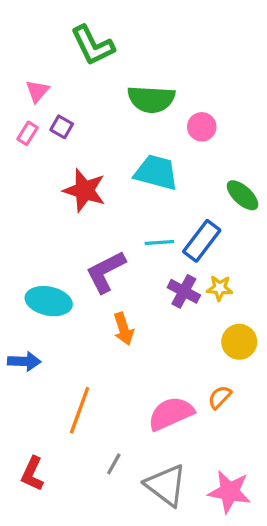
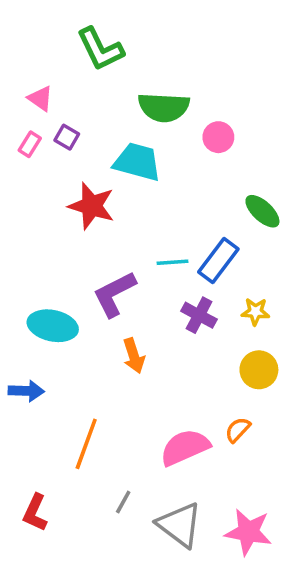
pink triangle: (37, 91) -> (40, 98), turned -35
cyan trapezoid: (156, 172) -> (137, 162), moved
yellow star: (220, 288) -> (255, 312), moved

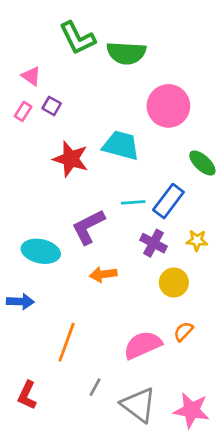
green semicircle: (164, 107) -> (126, 53), moved
pink circle: (218, 137) -> (168, 106), size x1.8
cyan trapezoid: (137, 162) -> (121, 145), moved
orange arrow: (134, 356) -> (103, 274), turned 100
yellow circle: (259, 370) -> (174, 283), moved

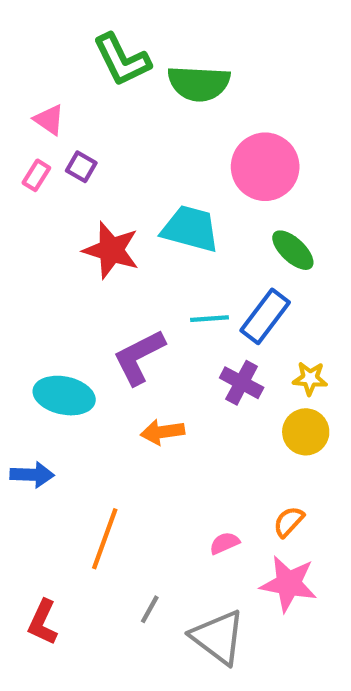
green ellipse: (202, 163) -> (293, 250), moved
yellow circle: (174, 283) -> (306, 432), moved
pink semicircle: (143, 345) -> (224, 543), size x0.5
pink star: (192, 410) -> (289, 584), moved

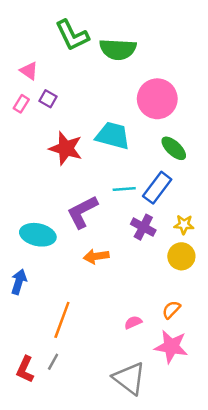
blue arrow: (32, 475) -> (19, 282), turned -75
gray line: (150, 609) -> (53, 362), moved

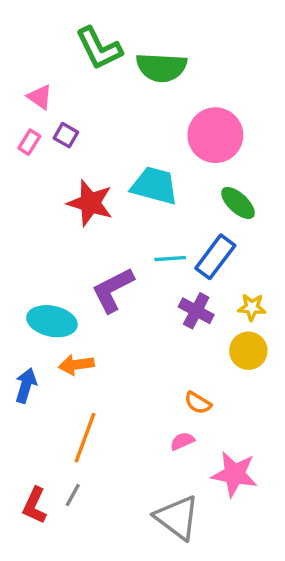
orange arrow: (96, 256) -> (76, 365), moved
orange semicircle: (171, 310) -> (198, 403), moved, turned -102

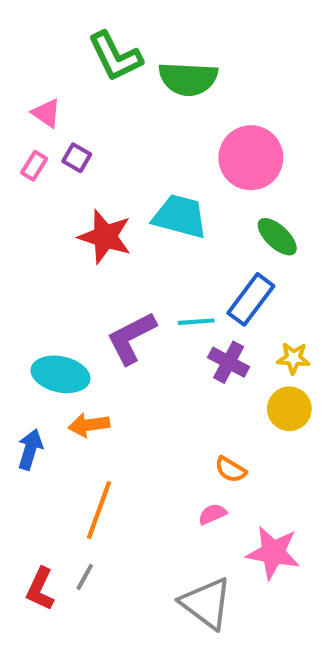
cyan line: (170, 259) -> (196, 322), moved

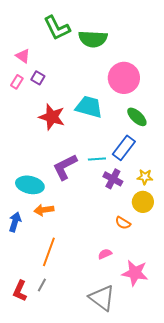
orange semicircle: (231, 470) -> (123, 223), moved

